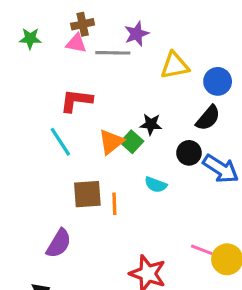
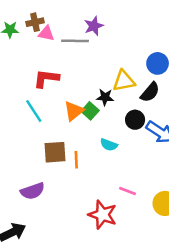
brown cross: (83, 24) -> (35, 22), moved
yellow triangle: (175, 66) -> (124, 81), moved
purple semicircle: (59, 243) -> (33, 191), turned 40
pink line: (202, 250) -> (128, 191), moved

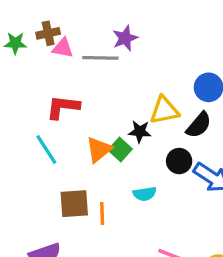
cyan semicircle: (109, 145) -> (145, 194), turned -30

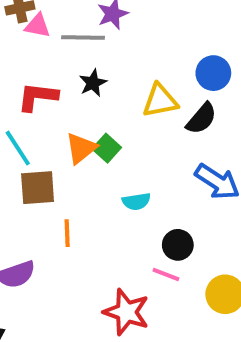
black star: (140, 132) -> (93, 83), moved, turned -30
black circle: (179, 161) -> (178, 245), moved
brown square: (74, 204) -> (38, 188), moved
orange line: (102, 213) -> (67, 233), moved

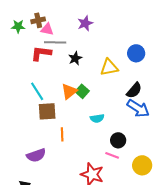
gray line: (83, 38) -> (55, 42), moved
red L-shape: (38, 97) -> (41, 53), moved
black semicircle: (201, 118) -> (134, 90), moved

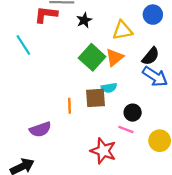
cyan line: (37, 91) -> (23, 45), moved
orange triangle: (69, 91) -> (115, 57), moved
green square: (82, 91) -> (92, 57), size x1.6
brown square: (47, 111) -> (95, 98), moved

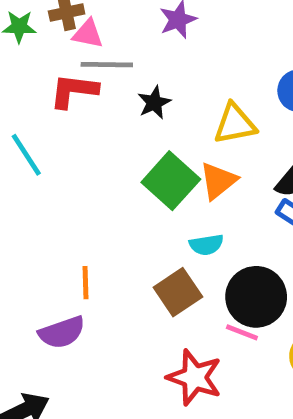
brown square: (95, 98) -> (178, 292), moved, turned -30
orange line: (70, 106) -> (86, 283), moved
black circle: (133, 113) -> (256, 297), size x1.6

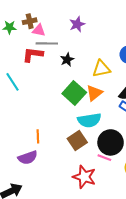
cyan semicircle: (206, 245) -> (89, 120), size x1.6

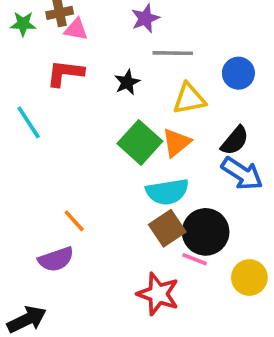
gray line: (47, 43) -> (173, 53), moved
orange line: (38, 136) -> (74, 221), turned -40
brown square: (77, 140) -> (167, 228), moved

